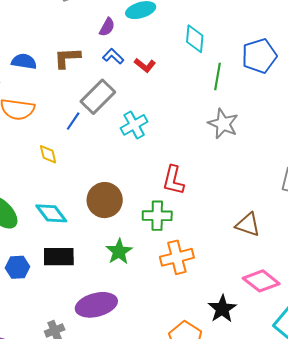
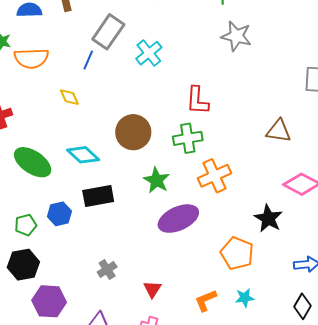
purple ellipse: (96, 305) -> (178, 219), moved

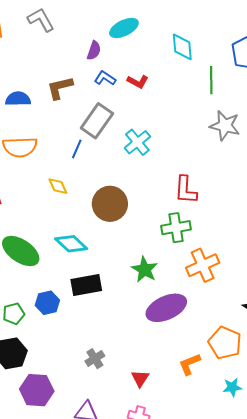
brown circle: (133, 132) -> (110, 204), moved
orange L-shape: (206, 300) -> (190, 364), moved

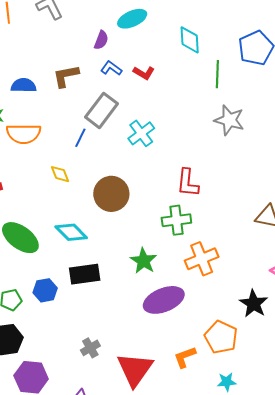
red triangle: (140, 378) -> (135, 369), size x2.0

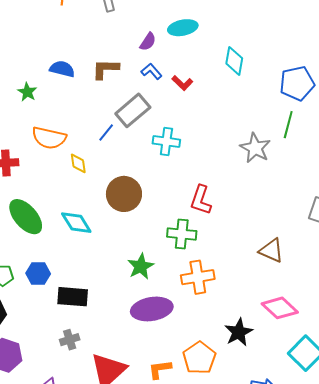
green line: (217, 74) -> (288, 125), moved
cyan cross: (141, 133) -> (166, 142), turned 32
orange semicircle: (24, 134) -> (49, 138), moved
black rectangle: (85, 274) -> (73, 297), moved

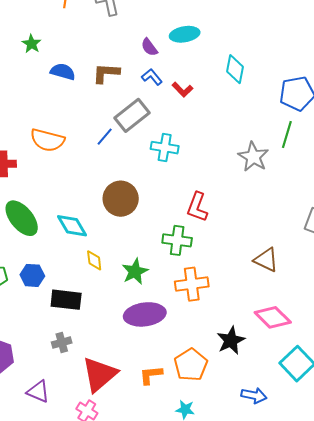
purple semicircle: (148, 42) -> (149, 47), turned 108
green star: (27, 92) -> (32, 44), moved
yellow diamond: (78, 163) -> (94, 260), moved

